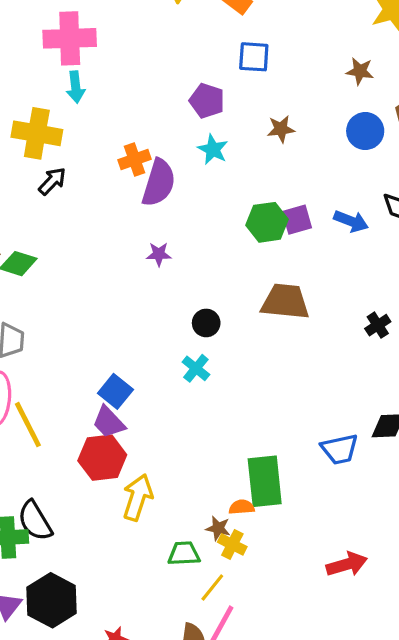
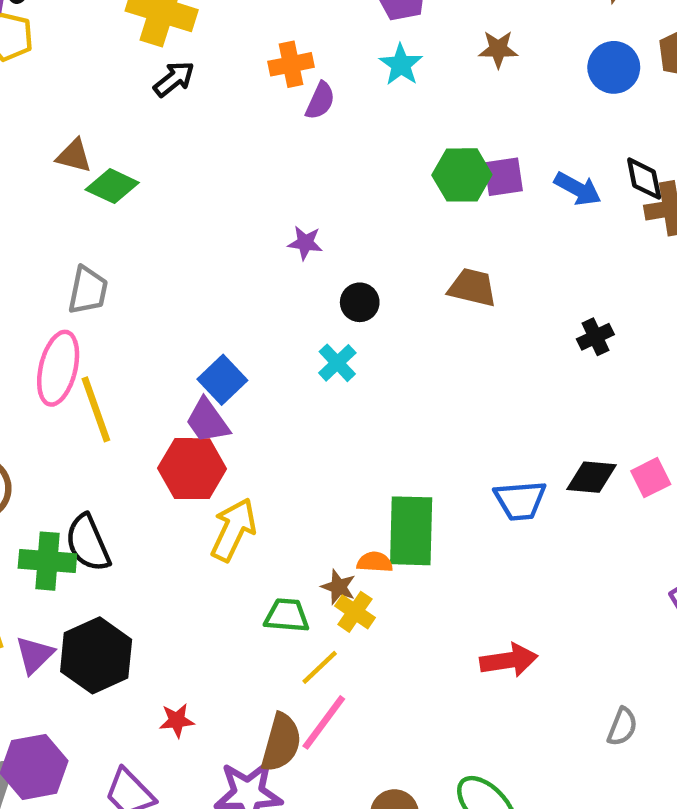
purple semicircle: (159, 183) -> (320, 101), size x0.6
purple star: (159, 254) -> (305, 243), moved
brown trapezoid: (285, 302) -> (472, 287), size x0.7

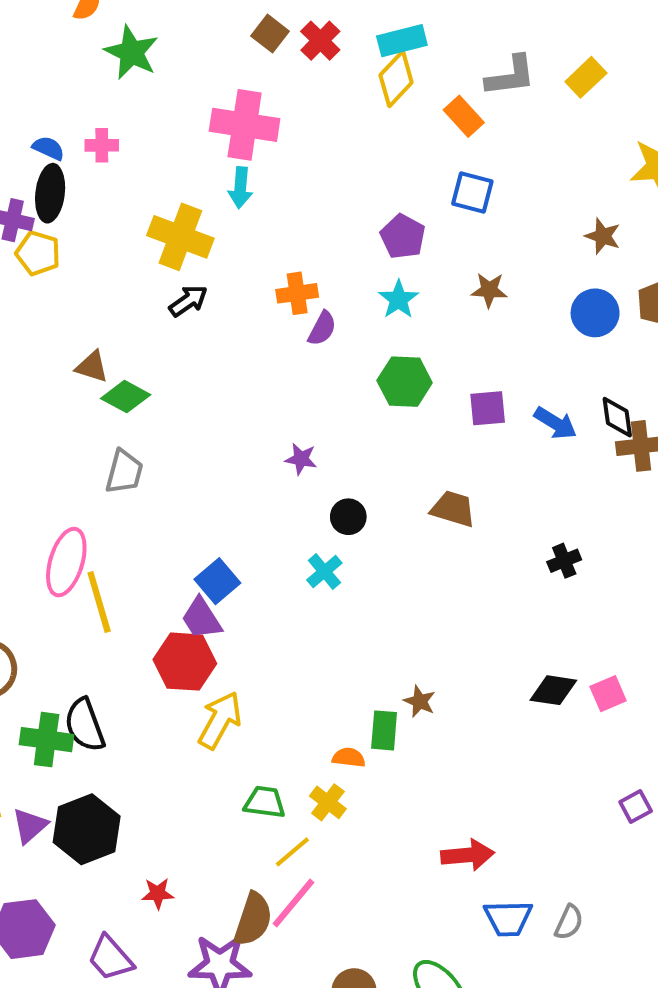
green hexagon: (462, 175) -> (405, 382), moved
gray trapezoid: (88, 290) -> (124, 472), moved
blue trapezoid: (520, 500) -> (508, 918), moved
green rectangle: (411, 531) -> (384, 730), size x0.6
brown star: (338, 587) -> (420, 701), moved

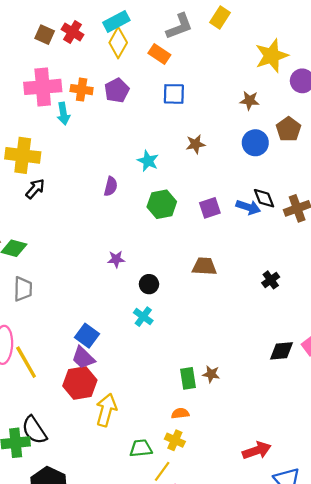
cyan arrow: (240, 188) -> (63, 114), moved
purple pentagon: (403, 237) -> (117, 90), moved, turned 30
orange cross: (297, 293) -> (82, 90), moved, turned 30
black diamond: (617, 417) -> (264, 198), moved
green rectangle: (384, 730) -> (188, 378), moved

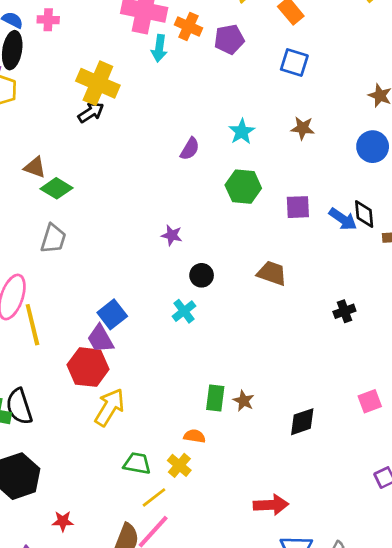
black arrow: (35, 189) -> (91, 112), moved
black diamond: (282, 351) -> (302, 422), moved, turned -30

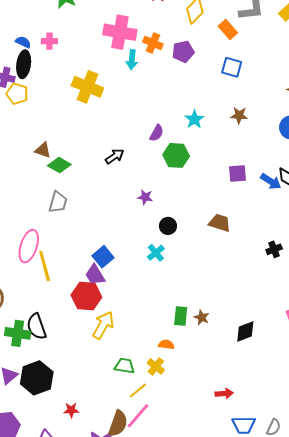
black arrow: (91, 112) -> (115, 156), moved
green hexagon: (243, 187) -> (176, 155), moved
red arrow: (271, 505) -> (224, 394), size x0.7

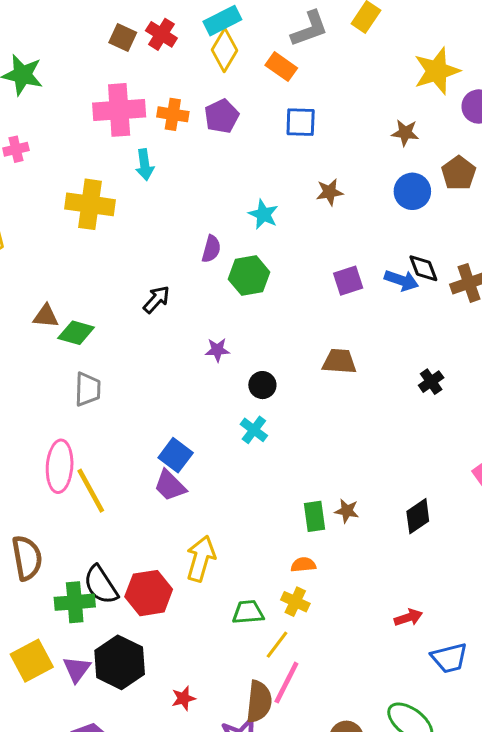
cyan arrow: (132, 60) -> (145, 165), moved
red hexagon: (86, 296) -> (149, 593), moved

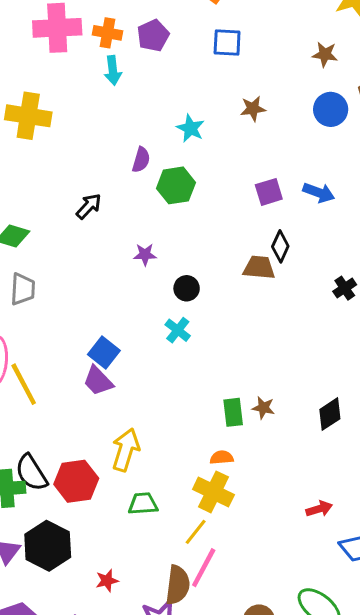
cyan arrow: (145, 165) -> (113, 70), moved
black diamond: (423, 268) -> (280, 246), moved, turned 44
yellow cross: (295, 602) -> (213, 492), size x1.5
green trapezoid: (248, 612) -> (143, 504), moved

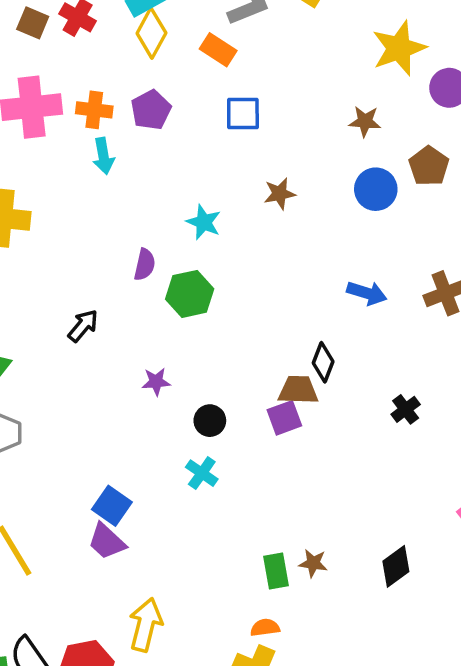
purple square: (269, 192) -> (284, 418), moved

